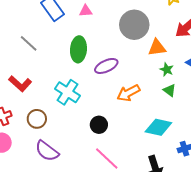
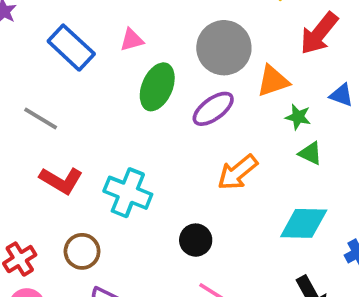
green ellipse: (78, 49) -> (157, 87), moved, turned 30
purple ellipse: (106, 66) -> (213, 109), moved
red L-shape: (20, 84) -> (61, 180), moved

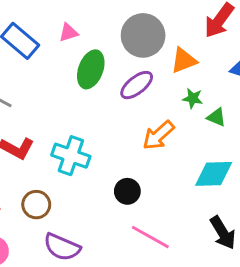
green star: (298, 117) -> (193, 98), moved

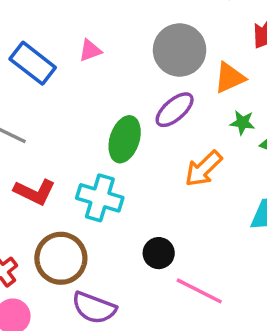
green ellipse: (91, 69) -> (125, 139), moved
black circle: (127, 191) -> (159, 253), moved
brown circle: (36, 205) -> (61, 258), size x1.5

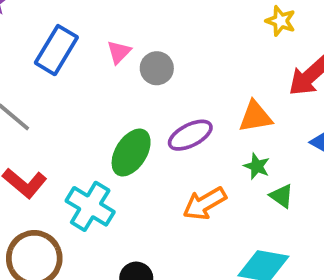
gray circle: (180, 50) -> (157, 68), moved, size x0.6
pink triangle: (90, 51) -> (119, 52), turned -40
blue rectangle: (33, 63) -> (56, 50), turned 69

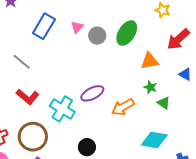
purple ellipse: (190, 135) -> (92, 93), moved
green ellipse: (131, 152) -> (127, 33), moved

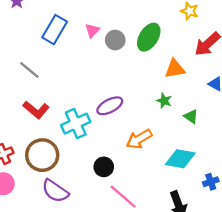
green star: (150, 87) -> (164, 101), moved
orange arrow: (123, 107) -> (139, 139), moved
cyan cross: (62, 109) -> (76, 124), turned 35

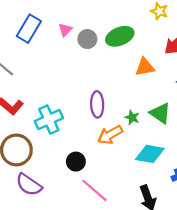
green ellipse: (149, 37) -> (120, 36), turned 36
green star: (164, 101) -> (132, 117), moved
purple ellipse: (110, 106) -> (97, 104), moved, turned -65
green triangle: (191, 116) -> (160, 113), size x1.5

